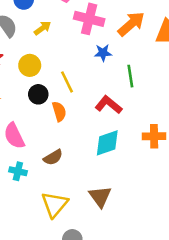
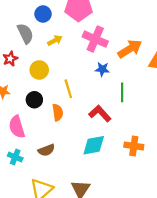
black circle: (38, 94) -> (34, 100), moved

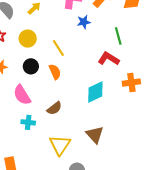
green line: (122, 92) -> (118, 36), moved
red L-shape: (100, 113) -> (109, 59), moved

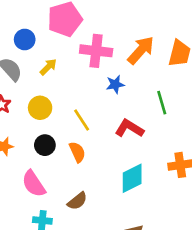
red L-shape: (109, 59) -> (129, 128), moved

